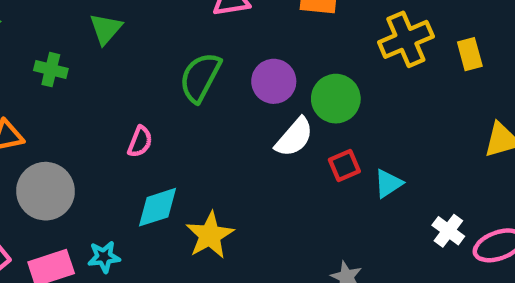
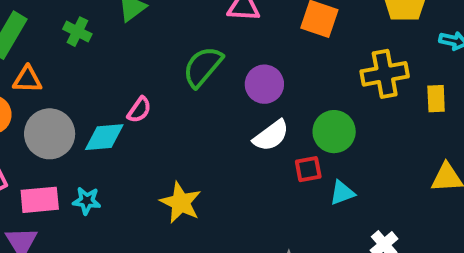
green circle: (336, 99) -> (334, 132), moved
cyan diamond: (157, 207) -> (104, 137), moved
yellow star: (210, 235) -> (181, 203), turned -30

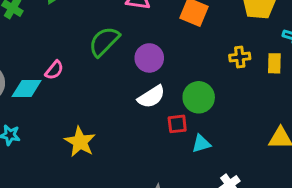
yellow cross: (385, 74) -> (240, 57), size x0.6
yellow rectangle: (436, 99) -> (274, 63), moved

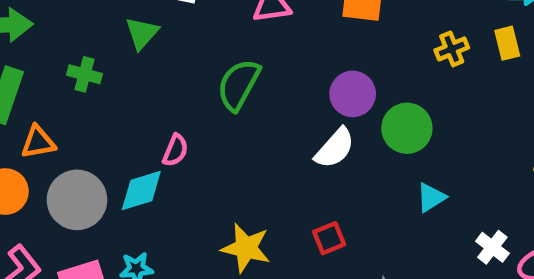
purple circle: (149, 58) -> (353, 94), moved
red square: (177, 124) -> (329, 238), moved

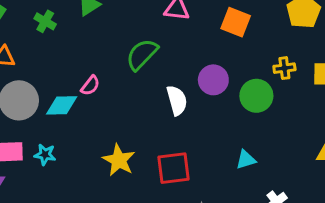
green circle: (407, 128) -> (256, 96), moved
white semicircle: (335, 148) -> (177, 100), moved, turned -72
red square: (329, 238) -> (174, 168), size x1.6

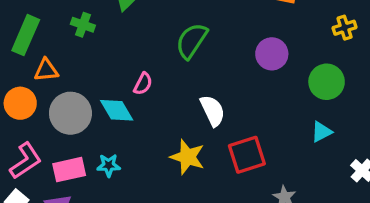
green circle: (256, 96) -> (327, 82), moved
white semicircle: (177, 100) -> (213, 111), moved
cyan diamond: (62, 105) -> (117, 110), turned 72

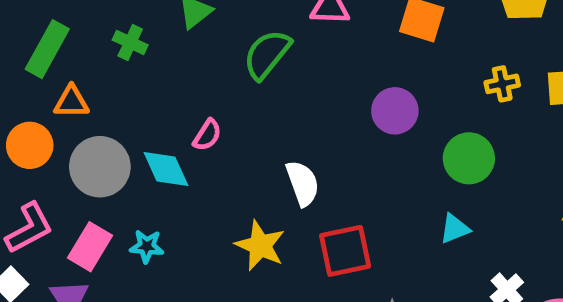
green semicircle: (192, 41) -> (267, 54), moved
pink rectangle: (69, 170) -> (90, 247), turned -52

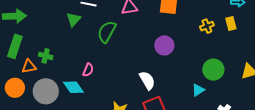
green cross: (130, 42) -> (46, 56), moved
green circle: (469, 158) -> (213, 70), moved
white semicircle: (303, 183) -> (147, 80), moved

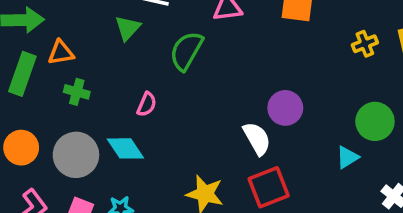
purple circle: (164, 45) -> (285, 108), moved
orange triangle: (29, 66) -> (61, 53), moved
pink semicircle: (88, 70) -> (147, 104), moved

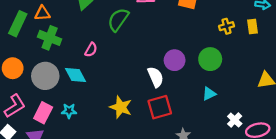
green cross: (77, 92) -> (50, 38), size x1.5
green circle: (375, 121) -> (210, 59), moved

